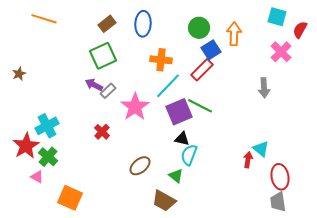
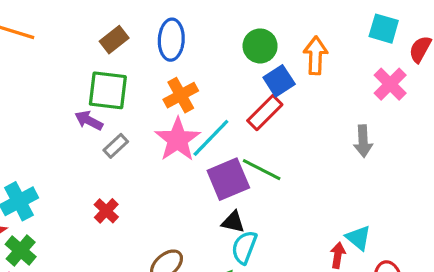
green square: (103, 56) -> (108, 90), turned 32
orange cross: (161, 60) -> (181, 95), moved, turned -35
purple arrow: (94, 85) -> (89, 120), moved
pink star: (135, 107) -> (178, 140), moved

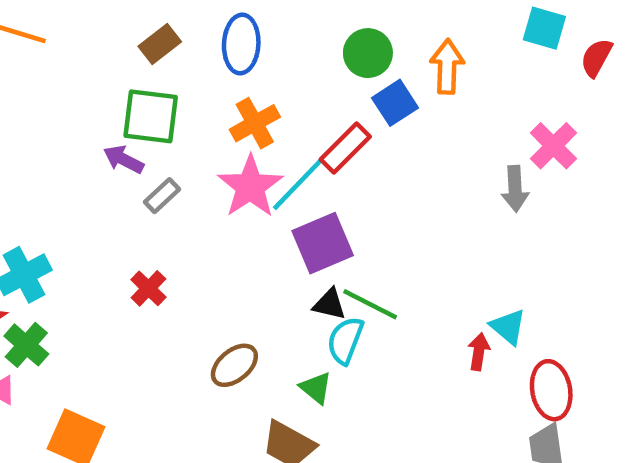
pink cross: (390, 84) -> (553, 146), moved
red rectangle: (265, 113) -> (345, 148), moved
green line: (262, 170) -> (370, 304), moved

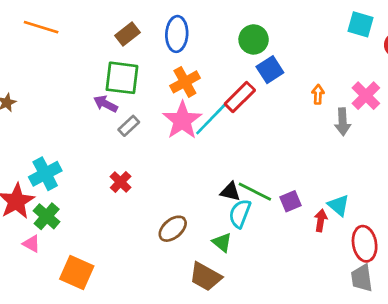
orange arrow: (447, 67) -> (318, 94), moved, size x0.6
purple square: (323, 243) -> (291, 201), moved, size x0.6

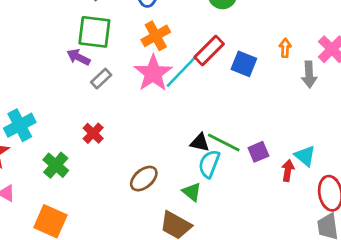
blue square: (270, 70) -> (244, 64), moved, turned -35
green cross: (47, 216) -> (56, 165), moved

